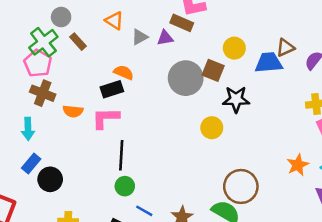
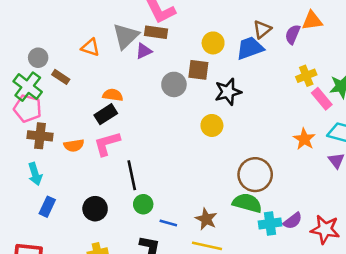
gray triangle: (140, 37) -> (126, 36), moved, size x1.6
gray circle: (186, 78) -> (174, 84), size x0.7
black circle: (50, 179) -> (95, 209), moved

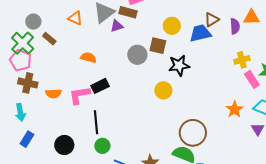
purple semicircle: (293, 34) -> (235, 26), turned 147
black rectangle: (106, 114) -> (100, 86), moved

